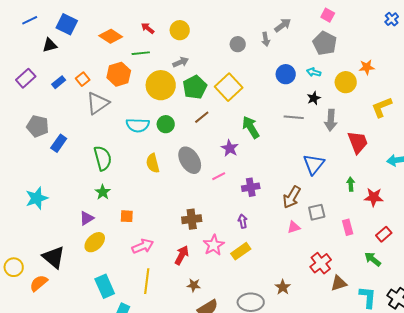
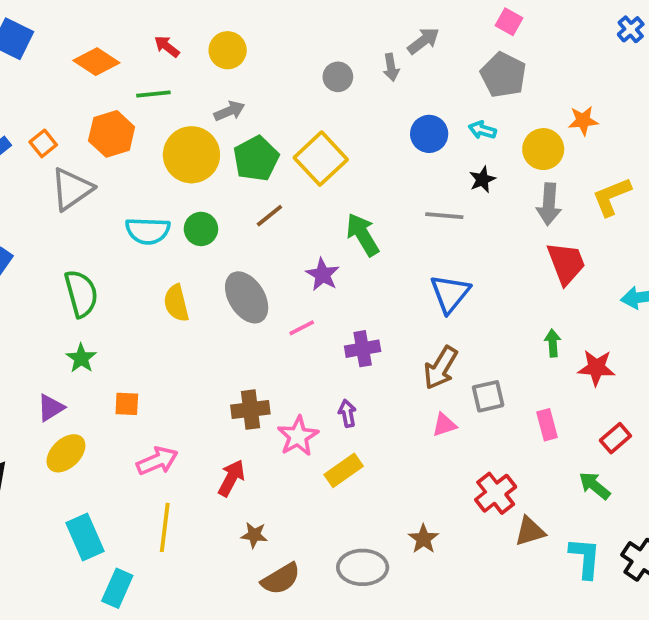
gray arrow: (331, 120) -> (549, 204), moved
blue triangle: (314, 164) -> (450, 294), moved
pink star: (214, 245) -> (298, 436), moved

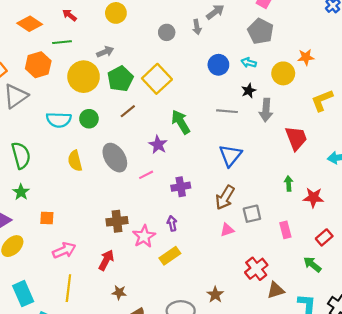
yellow circle: (228, 50) -> (116, 13), moved
gray arrow: (549, 204) -> (266, 110), moved

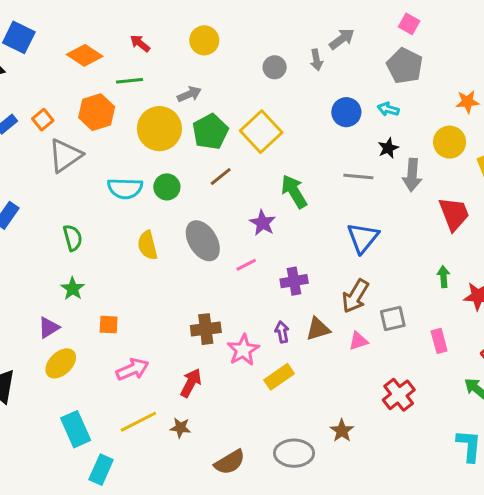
yellow circle: (283, 73) -> (450, 142), moved
green semicircle: (21, 155) -> (73, 238), size x0.7
yellow line: (68, 288) -> (138, 422), turned 56
brown triangle: (276, 290) -> (318, 329), moved
brown star: (119, 292) -> (180, 428), moved

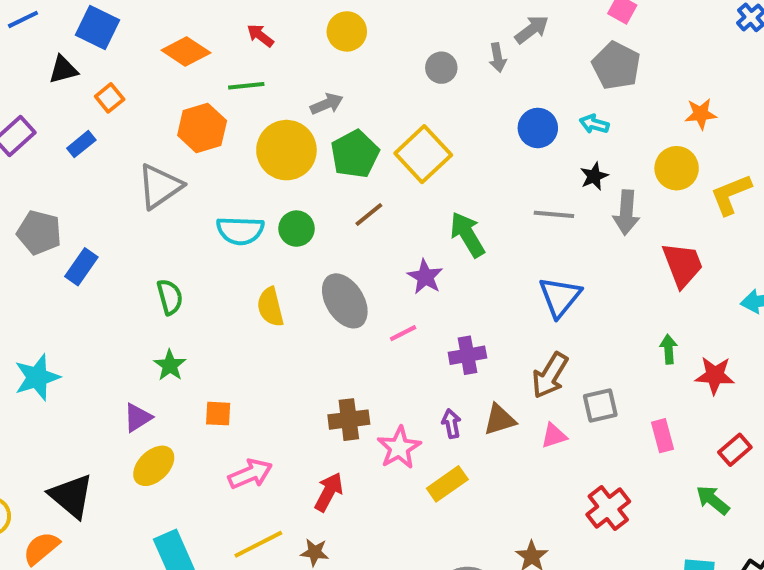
orange square: (43, 120) -> (110, 98), moved

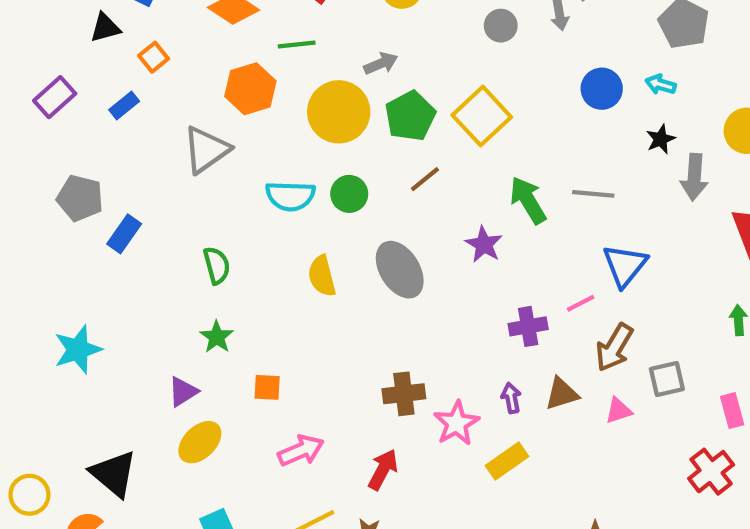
gray line: (554, 214) -> (593, 194), moved
pink line: (403, 333) -> (581, 303), moved
red cross: (608, 508) -> (711, 472), moved

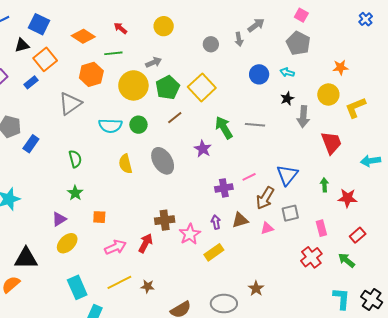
orange square: (154, 57) -> (45, 59), size x1.6
blue triangle: (625, 265) -> (287, 175), moved
red arrow: (383, 469) -> (146, 243), moved
black triangle: (114, 474) -> (26, 258), turned -40

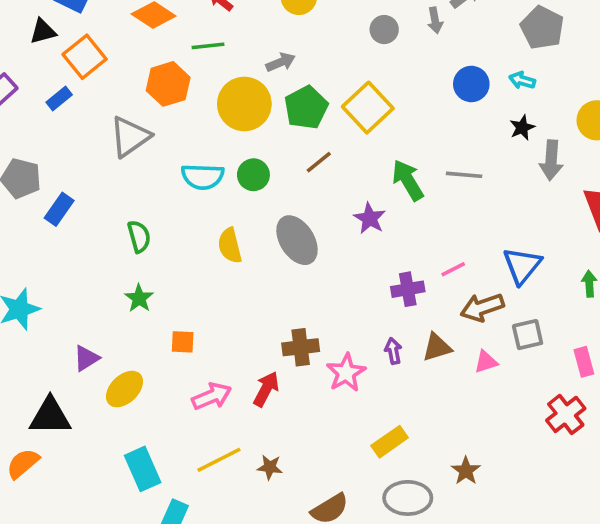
brown arrow: (265, 198) -> (482, 307), turned 40
purple triangle: (59, 219) -> (86, 358), moved
yellow rectangle: (214, 252) -> (390, 442), moved

